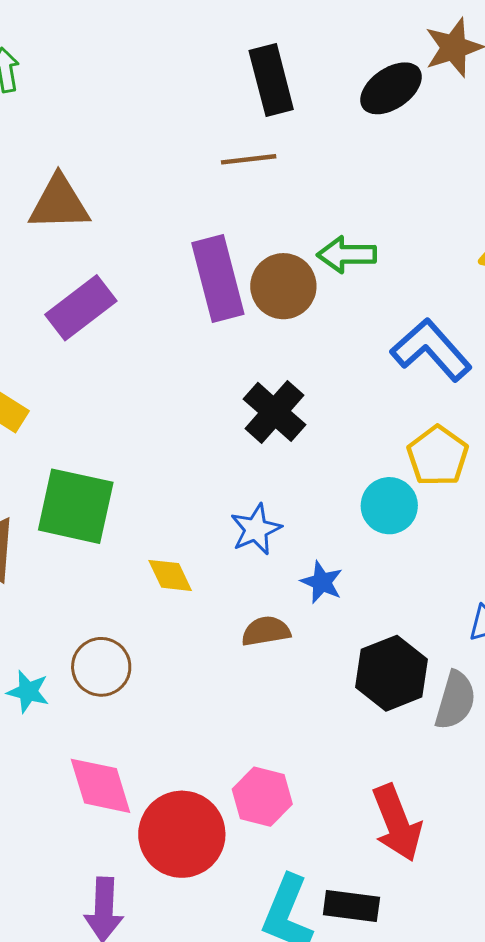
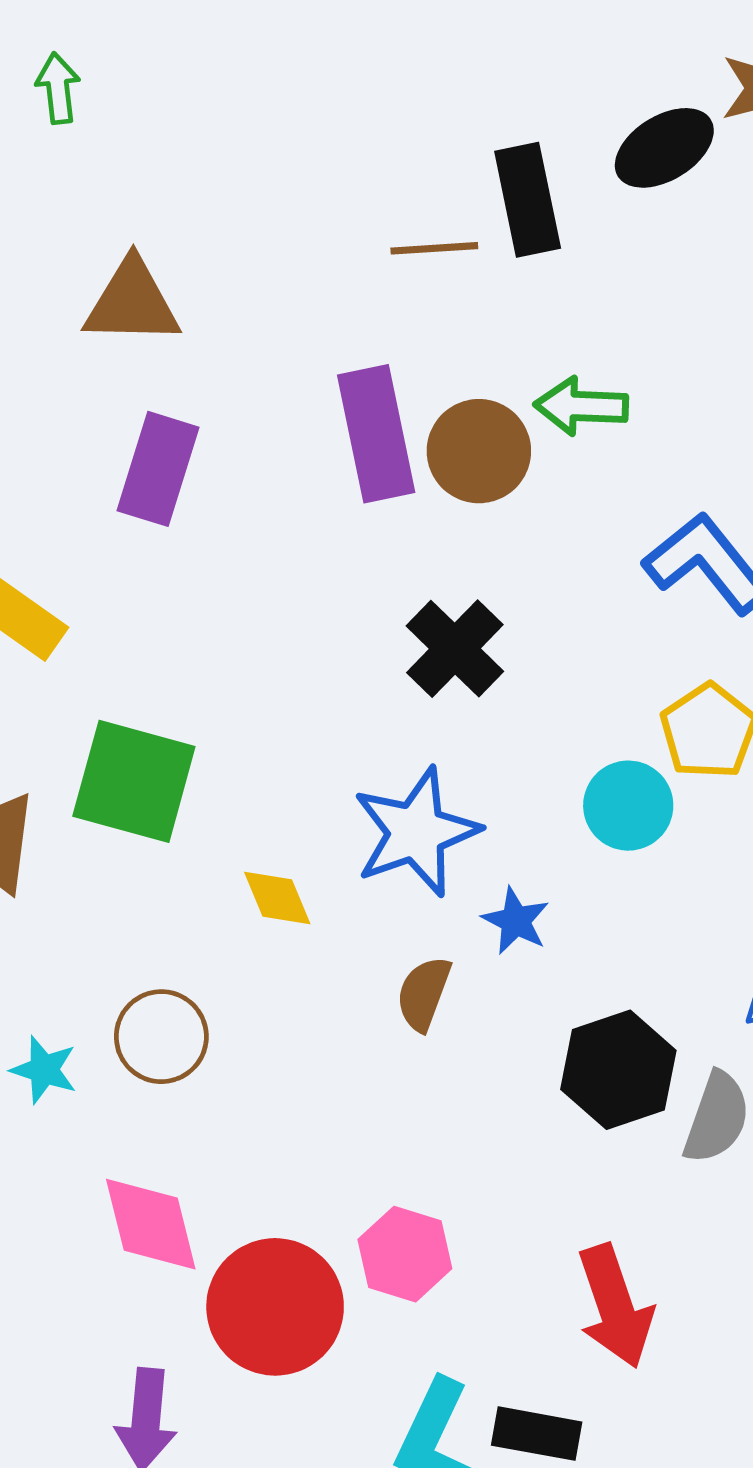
black rectangle: (271, 80) -> (528, 200), moved
purple rectangle: (81, 308) -> (158, 469), turned -38
blue star: (256, 529) -> (416, 832), size x1.6
brown semicircle: (266, 631) -> (424, 994), turned -63

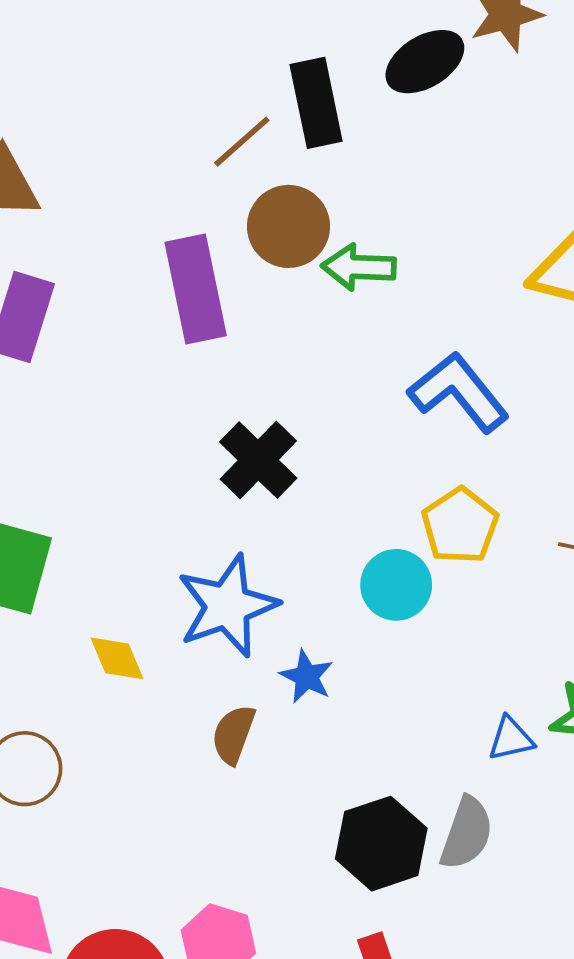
brown line: (434, 248) -> (242, 142), turned -38
brown circle: (479, 451) -> (289, 226), moved
black hexagon: (618, 1070) -> (381, 844), moved

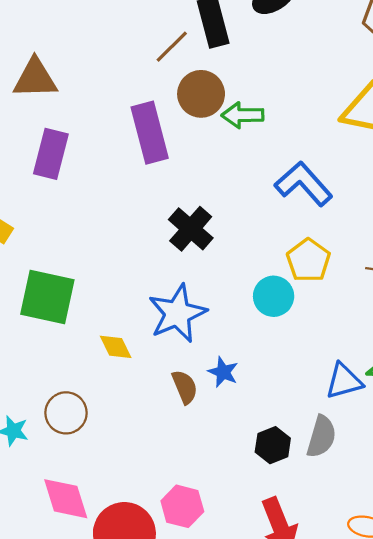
blue star: (307, 677) -> (223, 372), moved
brown semicircle: (233, 734) -> (185, 387), turned 140
blue triangle: (511, 739) -> (344, 381), size x1.4
black hexagon: (381, 844) -> (273, 445), size x0.7

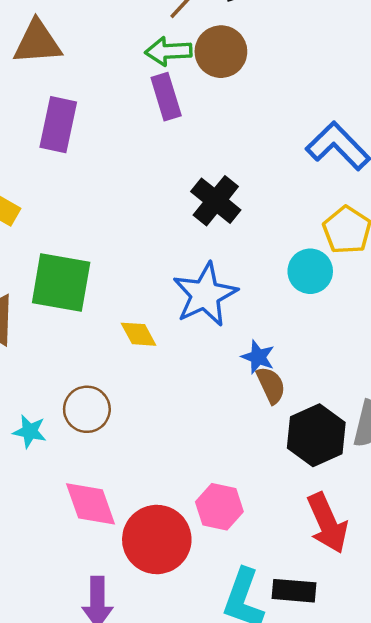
green arrow: (243, 115) -> (168, 51), moved
purple rectangle: (150, 133) -> (166, 97), size x0.7
brown semicircle: (185, 387) -> (271, 385), moved
black hexagon: (273, 445) -> (316, 435), size x1.5

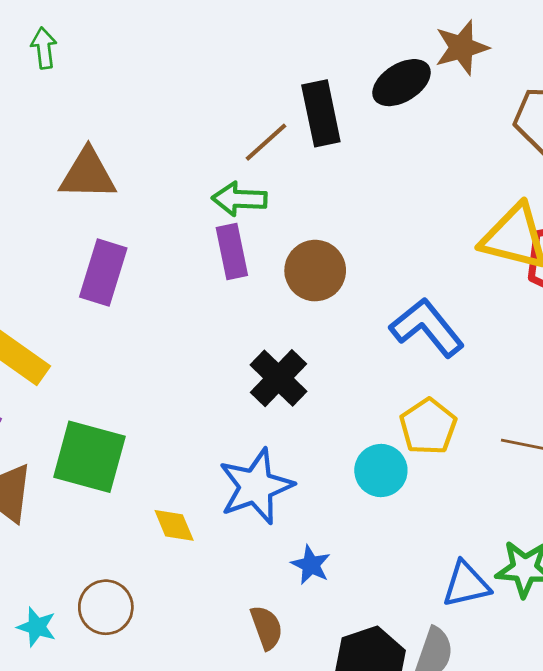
brown circle: (221, 52) -> (315, 271), moved
brown semicircle: (271, 385) -> (267, 628), moved

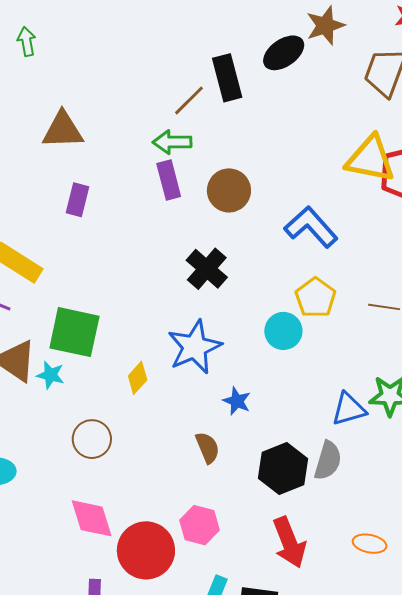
purple rectangle: (103, 272) -> (77, 200), size x0.7
yellow diamond: (174, 525) -> (138, 378), turned 68
cyan star: (37, 627) -> (50, 375), moved

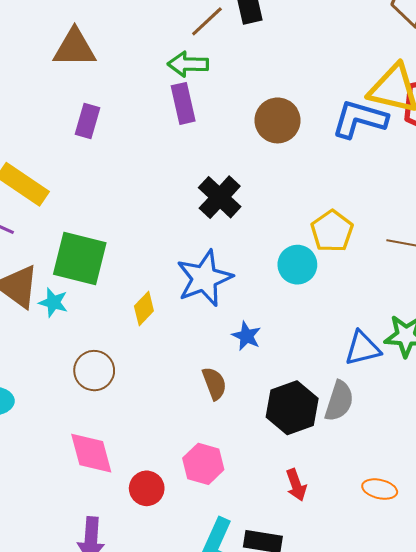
brown circle: (229, 190) -> (278, 120), moved
blue L-shape: (311, 227) -> (360, 119), moved, turned -34
red arrow: (289, 542) -> (296, 485), size x0.6
red circle: (146, 550) -> (147, 488), size x0.6

